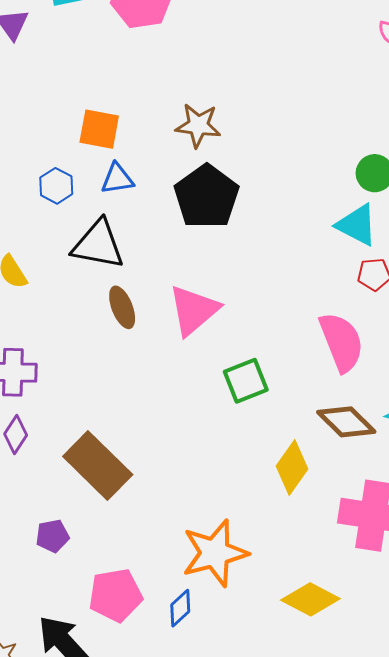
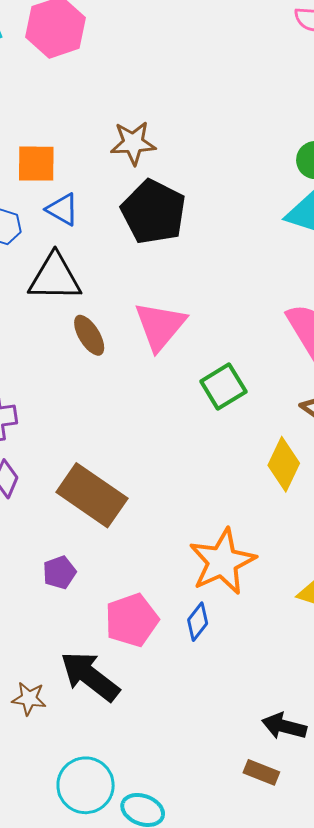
blue triangle: (117, 179) -> (62, 209), turned 48

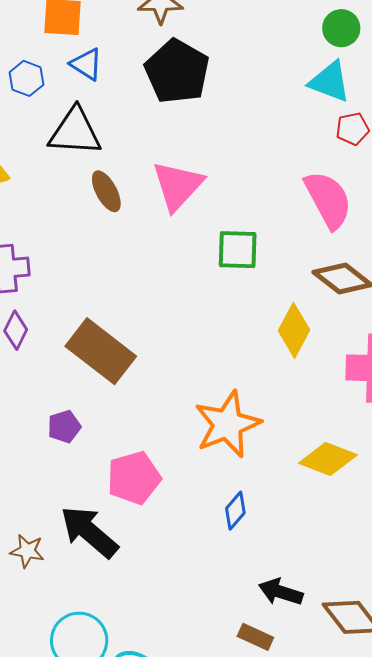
green square: (223, 387) -> (238, 250), turned 30
blue diamond: (198, 622) -> (235, 511), moved

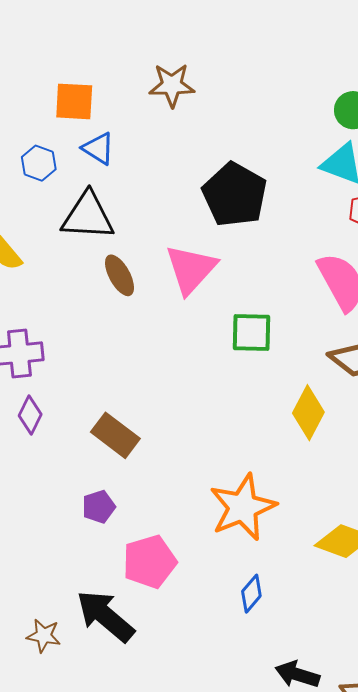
black pentagon: (177, 71) -> (235, 195), moved
brown rectangle: (101, 351) -> (115, 435), size x0.7
purple pentagon: (64, 427) -> (99, 507), moved

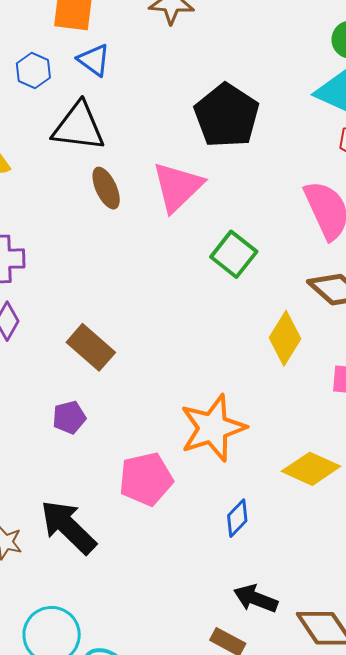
green square: (251, 332) -> (234, 254), turned 33
pink pentagon: (150, 562) -> (146, 479), moved
blue diamond: (251, 594) -> (237, 518), moved

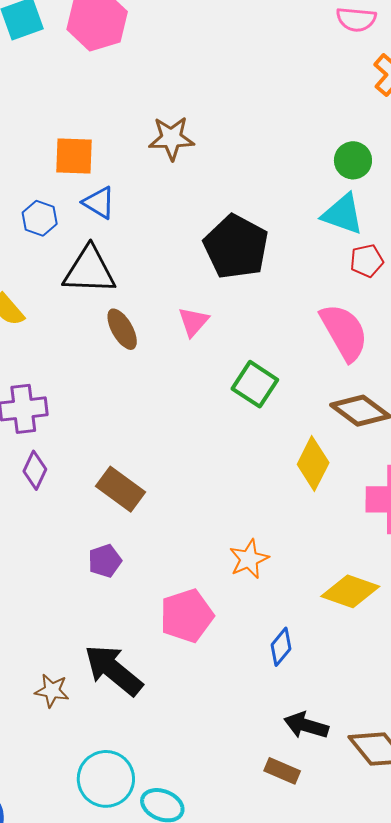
pink triangle: (178, 187) -> (193, 322), size x0.6
orange star: (213, 428) -> (249, 559), size x0.6

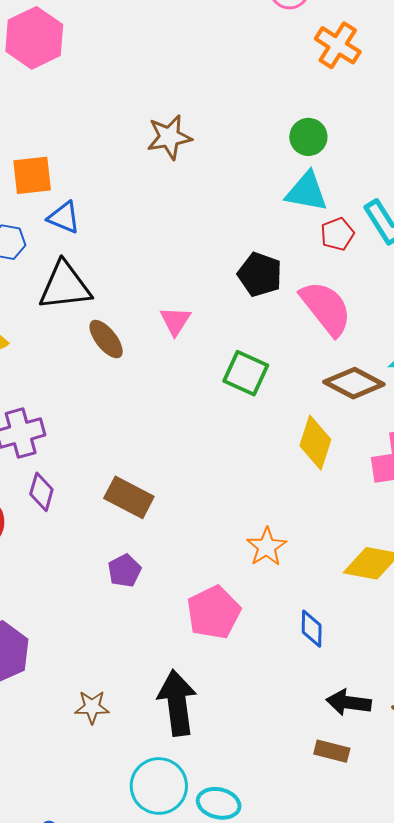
brown star: (171, 138) -> (169, 137), moved
black pentagon: (236, 247) -> (260, 274), moved, size x0.7
blue diamond: (281, 647) -> (312, 629), turned -30
black arrow: (113, 670) -> (177, 703), moved, turned 52

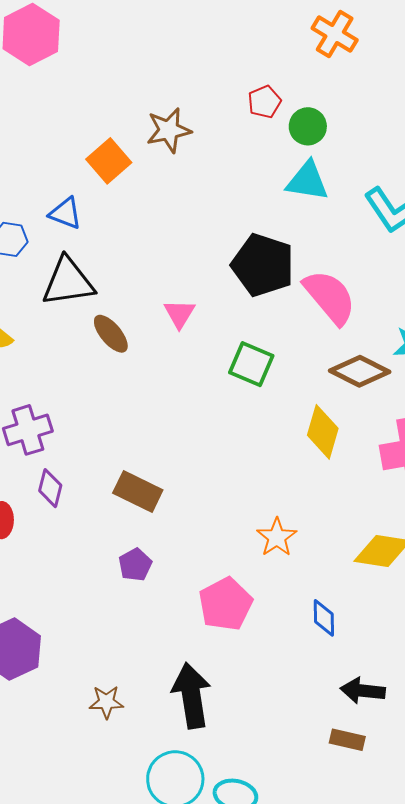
orange square: (32, 175) -> (109, 161), moved, turned -33
red pentagon: (337, 234) -> (264, 102), moved
black pentagon: (260, 274) -> (263, 265), size x1.4

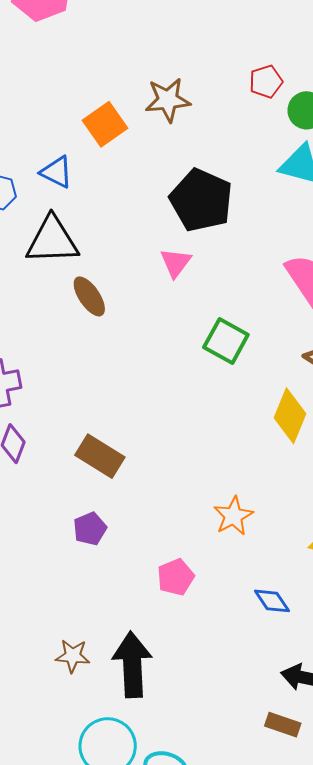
black pentagon: (263, 265) -> (201, 200), moved
pink triangle: (180, 314) -> (176, 263), moved
pink pentagon: (226, 604) -> (176, 577), size x0.7
blue diamond: (324, 618) -> (272, 601), turned -39
brown star: (106, 702) -> (73, 656), moved

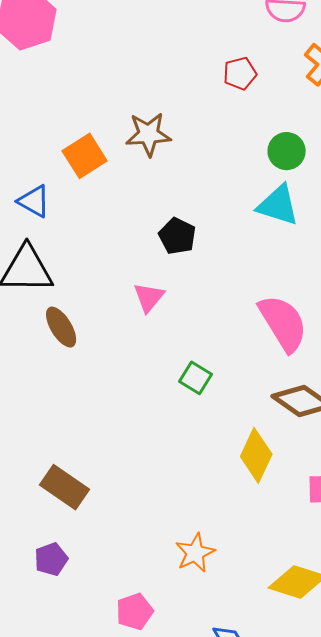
red pentagon: (266, 82) -> (240, 73), moved
black pentagon: (201, 200) -> (177, 236), size x0.6
green square: (226, 341) -> (196, 378), size x0.7

